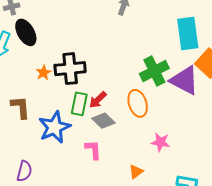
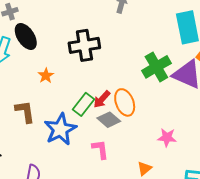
black cross: (70, 69) -> (84, 45), moved
orange ellipse: (138, 103) -> (125, 102), moved
green rectangle: (79, 104) -> (84, 104), turned 30

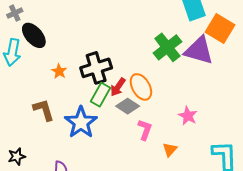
black cross: (84, 45) -> (96, 68), moved
pink star: (167, 138) -> (188, 116), turned 30
pink L-shape: (100, 149) -> (145, 130), moved, turned 35

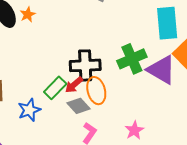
black cross: (96, 68) -> (85, 65), moved
orange star: (59, 71) -> (28, 14), moved
blue star: (81, 122) -> (29, 110), size x0.7

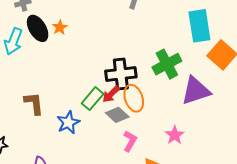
purple triangle: (161, 70) -> (196, 91), moved, turned -44

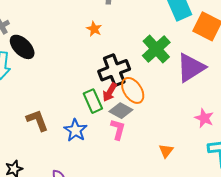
orange star: (60, 27) -> (94, 29), moved
green rectangle: (93, 99) -> (93, 101), turned -50
pink star: (175, 135) -> (204, 118), moved
pink L-shape: (130, 141) -> (118, 129), moved

